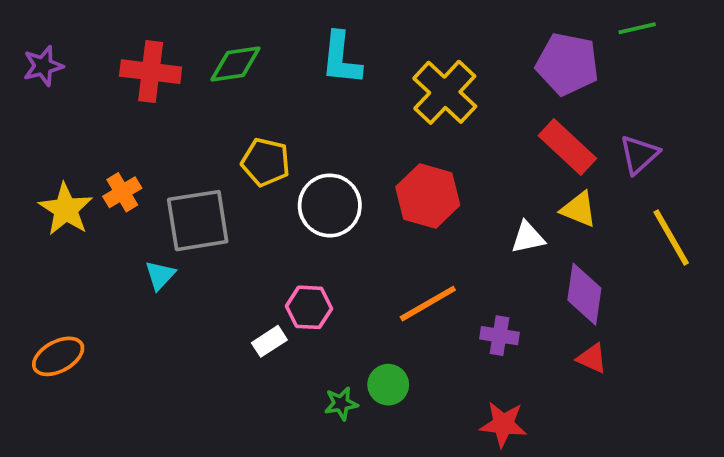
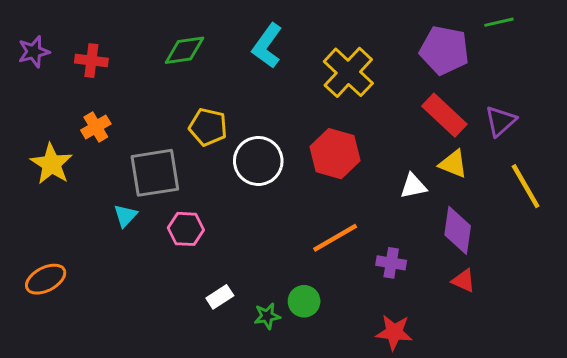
cyan L-shape: (341, 58) -> (267, 46), turned 30
red cross: (151, 72) -> (91, 61), moved, size x0.7
orange cross: (122, 192) -> (96, 127), moved
pink hexagon: (309, 307) -> (186, 229), moved
white rectangle: (269, 341) -> (220, 297), moved

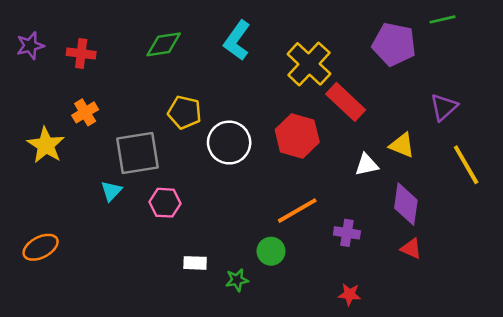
red rectangle: (444, 115) -> (346, 102), moved
white rectangle: (220, 297) -> (195, 263), turned 35
green circle: (304, 301) -> (271, 251), moved
red star: (394, 332) -> (350, 294), size x0.7

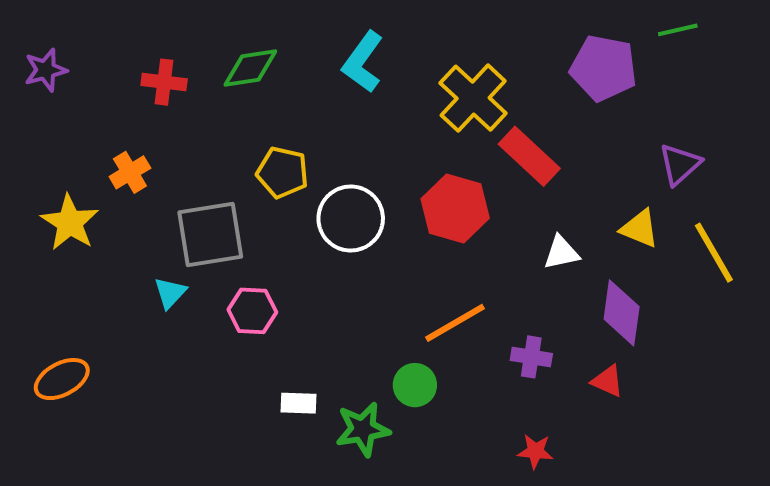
red cross: (81, 53) -> (164, 82), moved
yellow triangle: (402, 145) -> (640, 229), moved
red triangle: (411, 249) -> (608, 381), moved
green star: (237, 280) -> (363, 429), size x1.5

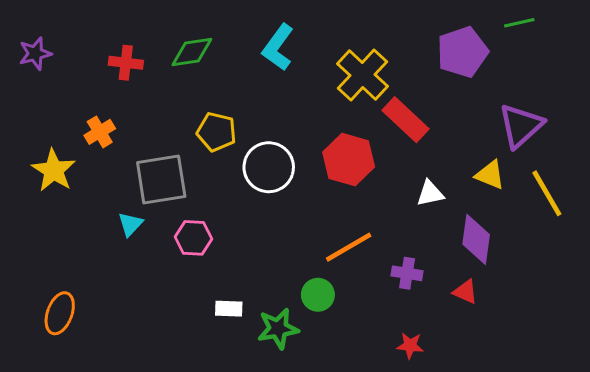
purple pentagon: (604, 68) -> (462, 52), turned -30
purple triangle: (680, 164) -> (521, 126), size x1.4
orange ellipse: (62, 379) -> (60, 313), moved, turned -42

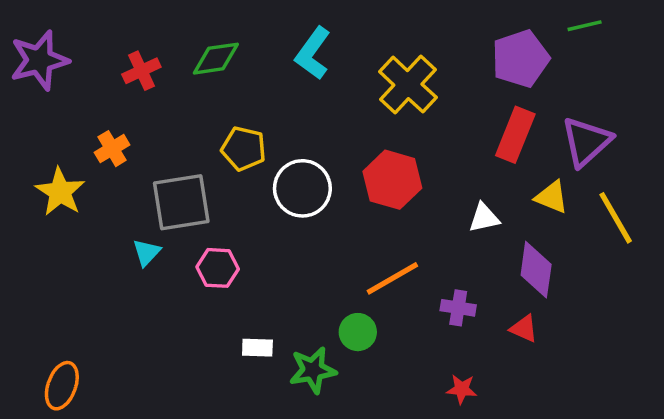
purple star: (35, 54) -> (39, 60), size x1.6
red cross: (126, 63) -> (141, 71), turned -32
red rectangle: (405, 120) -> (515, 135), moved, turned 69
orange ellipse: (60, 313) -> (62, 386), moved

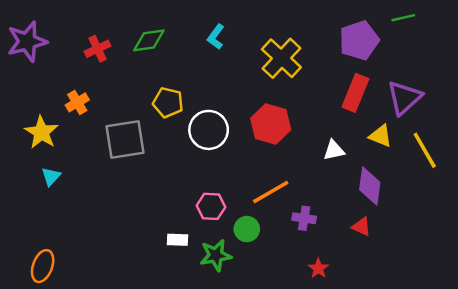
cyan L-shape: (313, 53) -> (216, 37), size x0.7
cyan triangle: (147, 252) -> (51, 176), moved
pink hexagon: (218, 268) -> (211, 206), moved
purple cross: (458, 308) -> (304, 218), moved
red star: (462, 389) -> (318, 268), turned 30

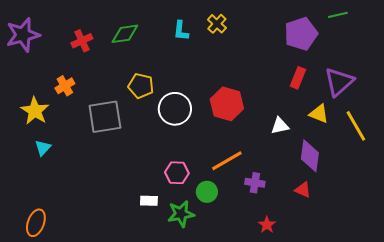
cyan L-shape: (216, 37) -> (181, 31), turned -30
yellow cross: (281, 58) -> (217, 24), moved, size x0.6
red rectangle: (355, 93) -> (298, 78), size x0.7

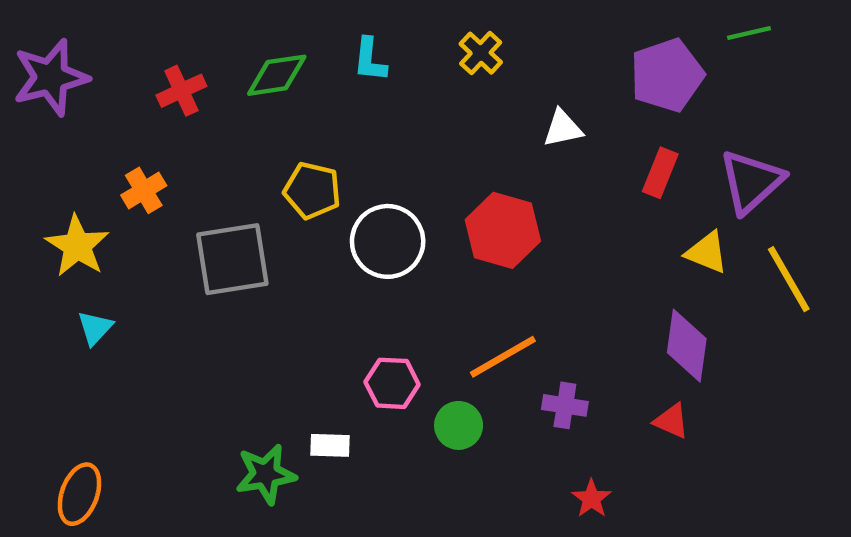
cyan L-shape: (181, 31) -> (370, 60), moved
white triangle: (280, 126) -> (563, 128), moved
green star: (181, 214) -> (266, 474), moved

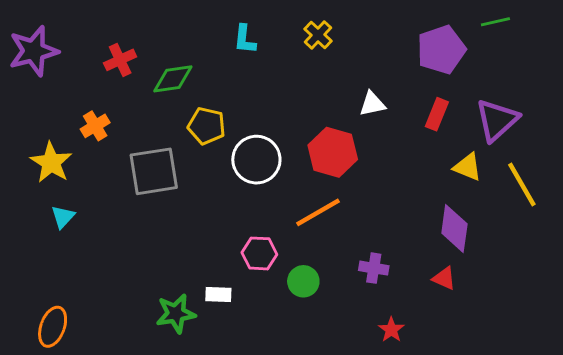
green diamond: (277, 75) -> (173, 79), moved
white triangle: (563, 128) -> (372, 104), moved
orange line: (503, 357) -> (318, 212), moved

